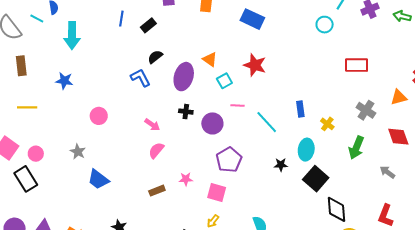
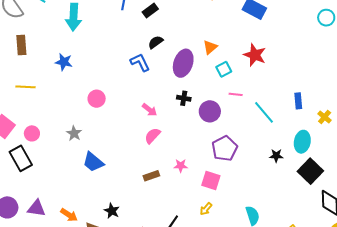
orange triangle: (210, 59) -> (210, 47), turned 42

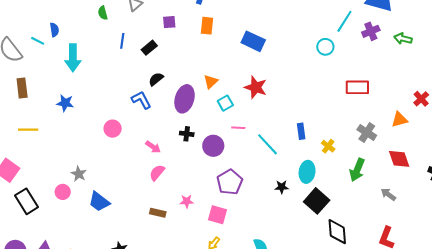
pink circle: (97, 99) -> (113, 129), moved
pink circle: (32, 133) -> (63, 192), moved
brown rectangle: (151, 176) -> (158, 213), turned 35

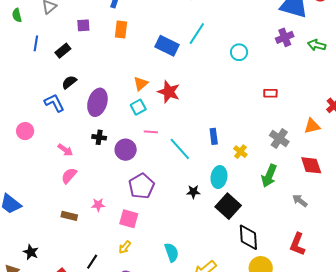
cyan line: (344, 21) -> (197, 34), moved
orange triangle: (211, 82) -> (141, 84), moved
red rectangle: (357, 87) -> (270, 93), size x0.6

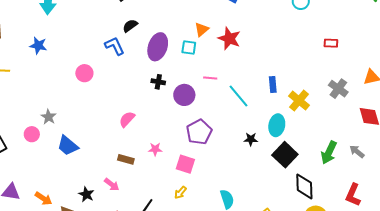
cyan square: (138, 107) -> (189, 47), moved, turned 35
pink arrow: (65, 150) -> (112, 185), moved
yellow cross: (240, 152) -> (299, 101), size x1.5
green arrow: (269, 176) -> (329, 153), moved

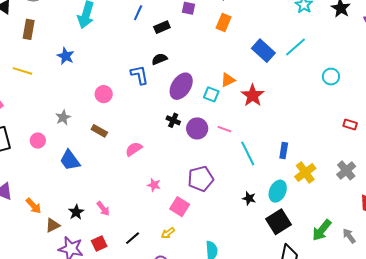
purple circle: (184, 95) -> (197, 128), moved
gray star: (49, 117) -> (63, 118), moved
brown rectangle: (126, 159) -> (99, 131), moved

